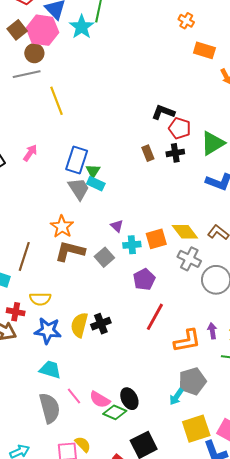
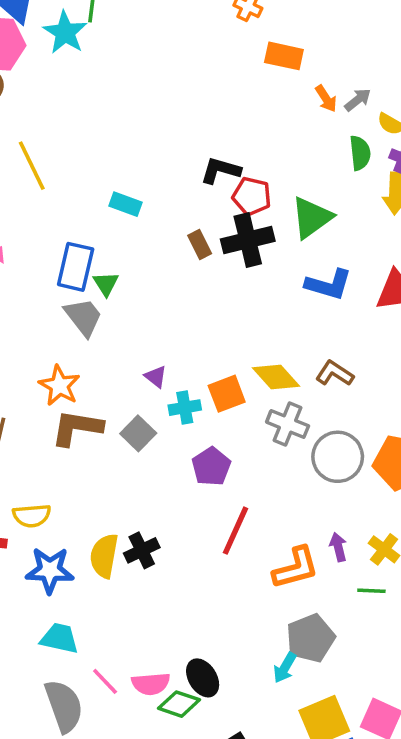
black cross: (175, 153) -> (248, 240), size x1.6
cyan rectangle: (96, 184) -> (125, 204), moved
pink semicircle: (100, 400) -> (151, 684), turned -30

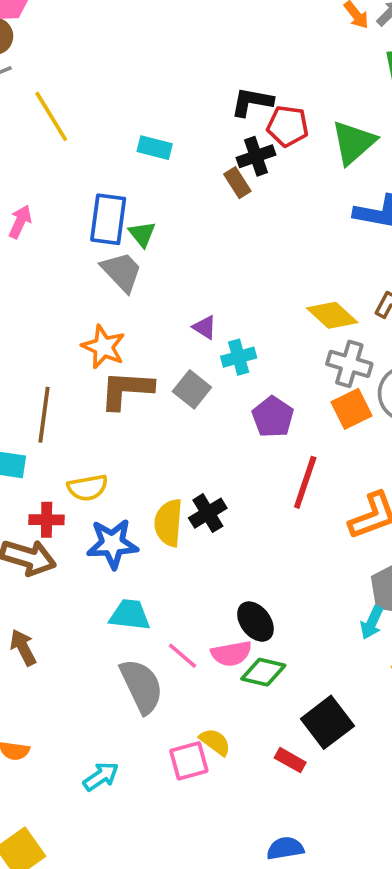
black cross: (248, 240) -> (256, 156), moved, size x0.7
orange square: (227, 394) -> (352, 409), moved
black ellipse: (203, 678) -> (255, 622), moved

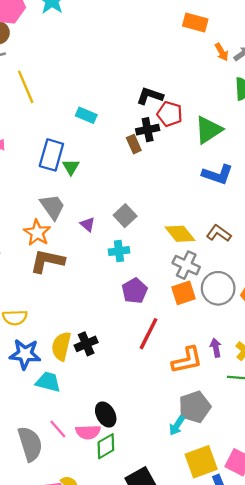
gray trapezoid: (122, 272) -> (52, 207), moved
purple triangle: (205, 327) -> (88, 224), moved
gray square: (192, 389) -> (125, 216), moved
cyan trapezoid: (130, 615) -> (48, 382), moved
green diamond: (263, 672) -> (106, 446), turned -52

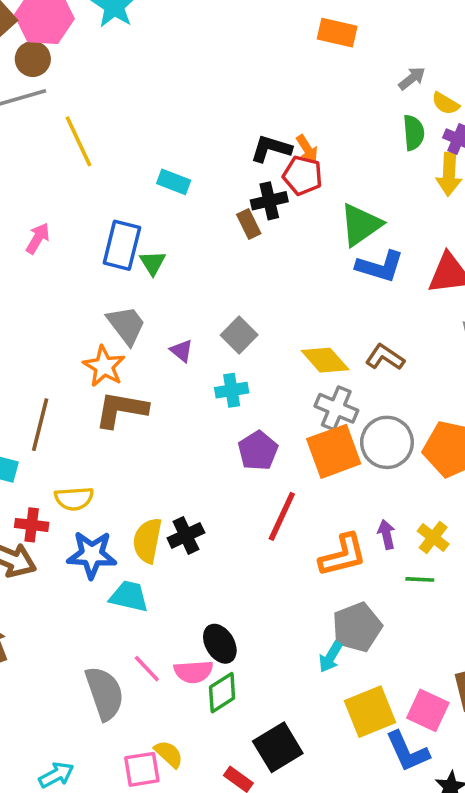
orange arrow: (222, 52) -> (307, 149), moved
green triangle: (208, 130) -> (361, 225), moved
orange square: (184, 293) -> (334, 451), size x1.4

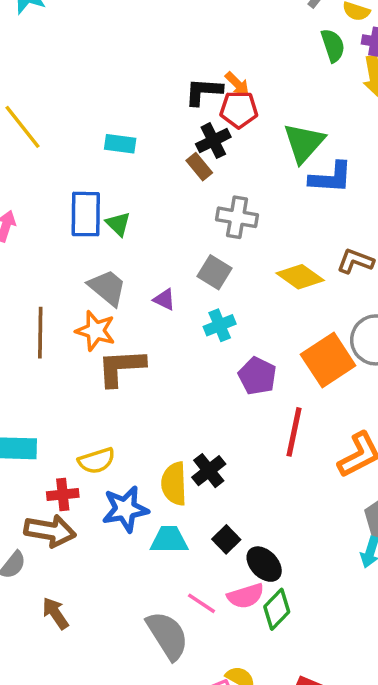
gray cross: (336, 408) -> (237, 217), moved
brown line: (40, 425) -> (40, 333), moved
black square: (278, 747) -> (226, 539), moved, size x0.6

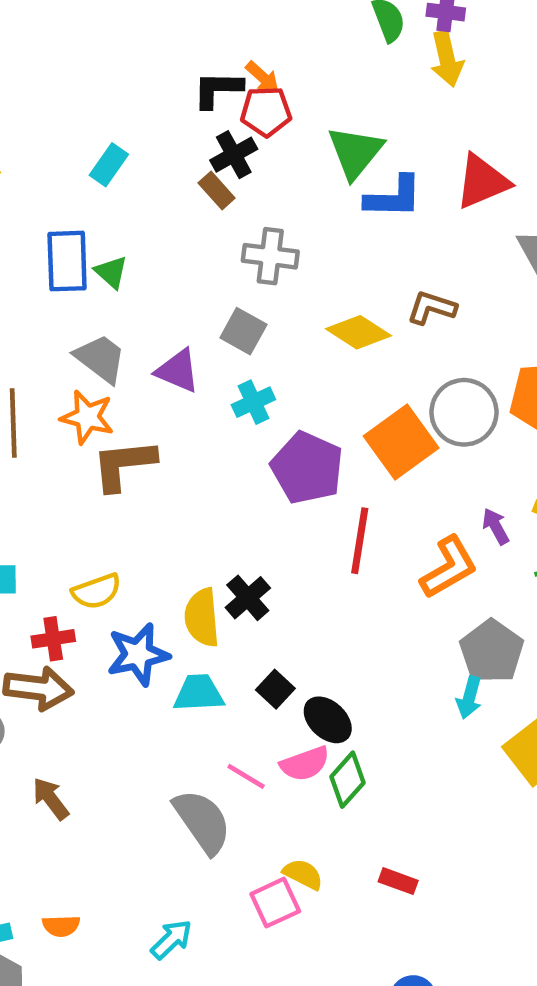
cyan rectangle: (120, 144) -> (109, 165), turned -60
purple triangle: (164, 299) -> (178, 371), size x1.5
purple pentagon: (257, 376) -> (307, 468), size x1.4

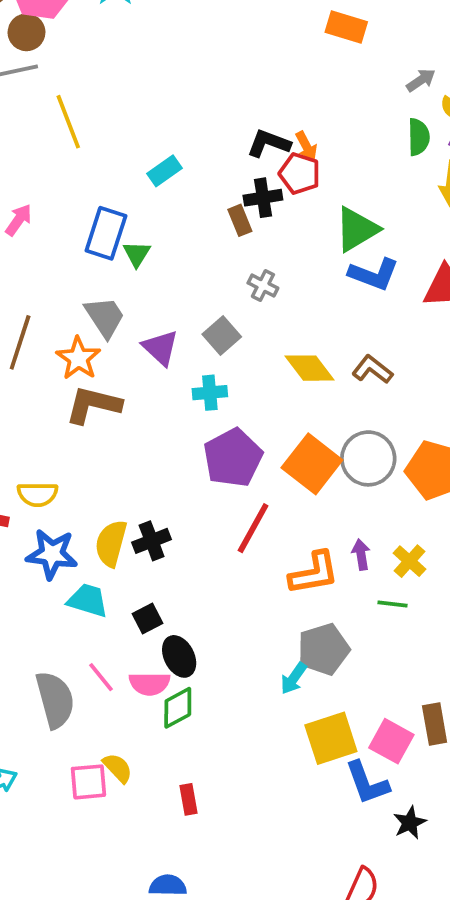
gray cross: (270, 256) -> (263, 285), size x0.7
orange square: (401, 442) -> (312, 464), turned -36
red rectangle: (398, 881) -> (189, 799), turned 40

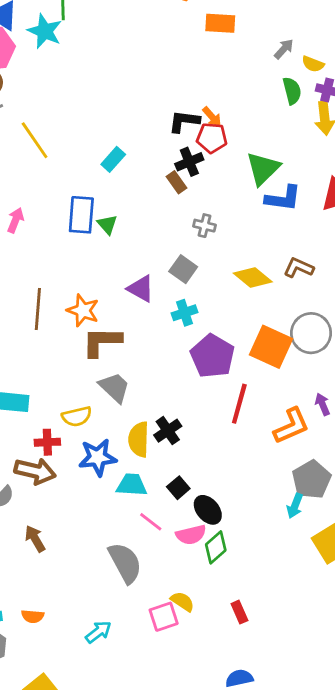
gray trapezoid: (105, 317) -> (114, 387), moved
pink line: (101, 677) -> (151, 522), moved

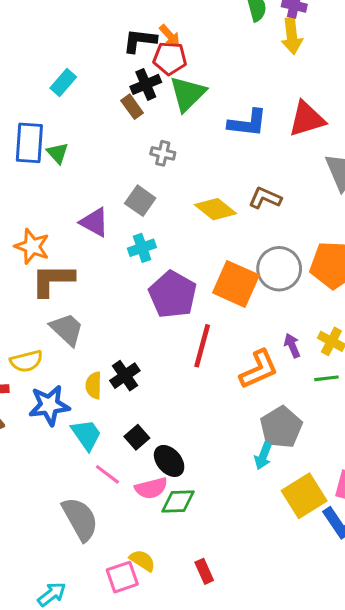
green triangle: (263, 169) -> (188, 94), moved
yellow semicircle: (139, 439) -> (94, 385), size x0.7
cyan trapezoid: (132, 485) -> (86, 435), turned 52
green diamond: (216, 547) -> (178, 501), turned 40

